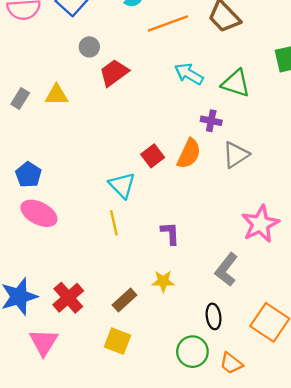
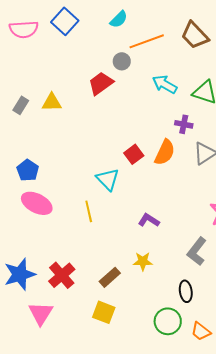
gray circle: (89, 47) -> (122, 61), moved
yellow line: (114, 223) -> (89, 211), moved
purple L-shape: (170, 233) -> (149, 220), turned -55

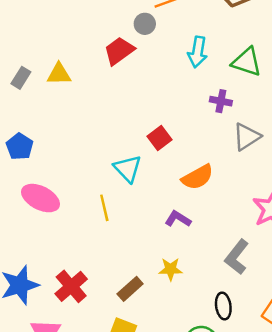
cyan arrow: (165, 84) -> (198, 52), turned -110
orange semicircle: (165, 152) -> (198, 177), moved, turned 36
blue pentagon: (28, 170) -> (20, 146), moved

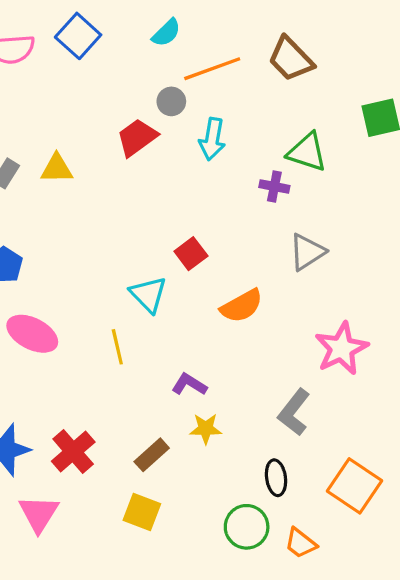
cyan arrow: (198, 52) -> (212, 139), moved
purple cross: (221, 101) -> (274, 187), moved
purple L-shape: (178, 219) -> (189, 384), moved

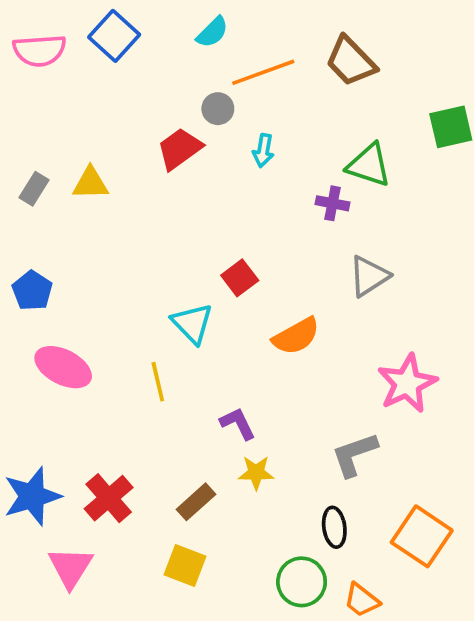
cyan arrow: (212, 139) -> (263, 151), size x0.7
purple L-shape: (189, 384) -> (238, 424), turned 32
gray L-shape: (294, 412) -> (354, 454), turned 33

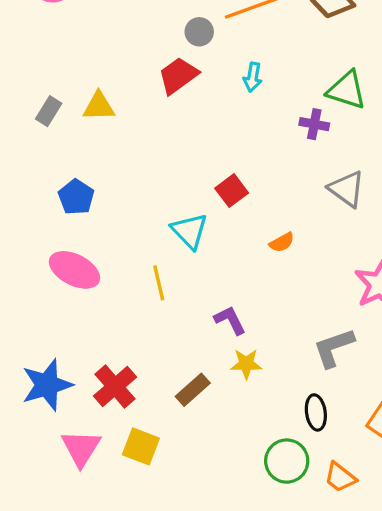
gray circle: (218, 109) -> (199, 32), moved
gray triangle: (369, 276) -> (347, 189), turned -51
blue pentagon: (32, 291) -> (76, 197), moved
orange semicircle: (296, 336) -> (282, 242), size x0.6
yellow square: (185, 565) -> (141, 446), moved

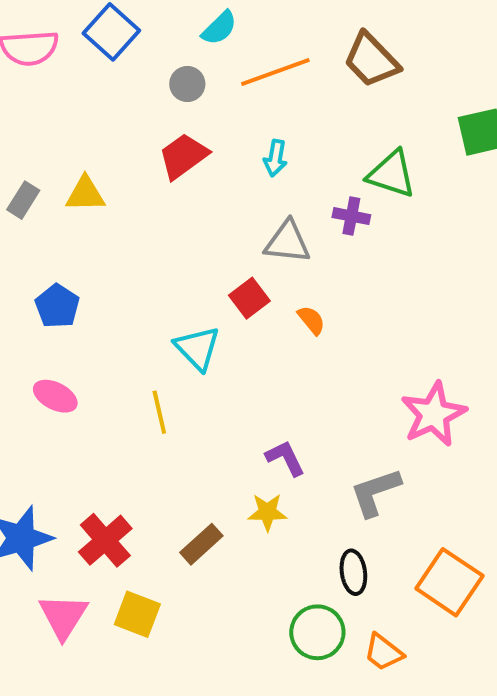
gray circle: (199, 32) -> (187, 84), moved
gray triangle: (347, 189) -> (287, 242), moved, turned -30
orange semicircle: (282, 242) -> (311, 320), moved, turned -100
pink ellipse: (75, 270) -> (55, 396), size x0.7
purple L-shape: (230, 320) -> (285, 458), moved

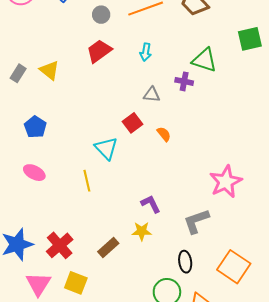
yellow triangle: (85, 194) -> (49, 70), turned 40
gray triangle: (287, 242) -> (152, 95), size x0.7

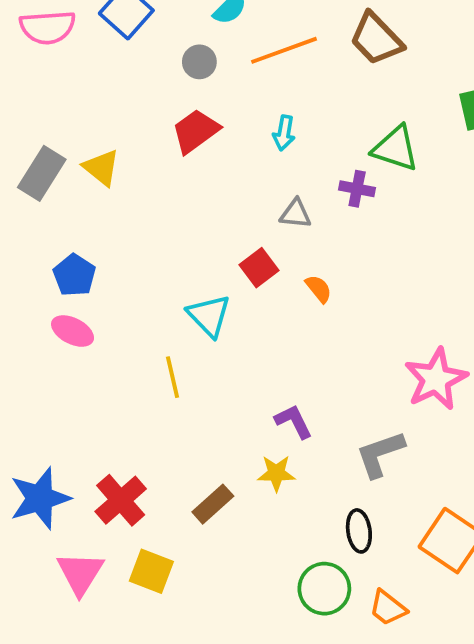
gray rectangle: (18, 73) -> (42, 173), size x1.5
pink ellipse: (34, 173) -> (73, 331), moved

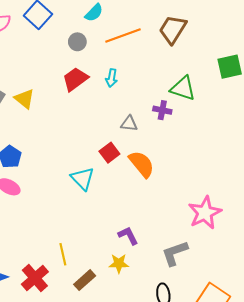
brown trapezoid: (376, 39) -> (173, 29), turned 76
cyan arrow: (284, 133) -> (112, 78), moved
orange semicircle: (319, 289) -> (142, 164), size x1.8
yellow line: (172, 377) -> (63, 254), moved

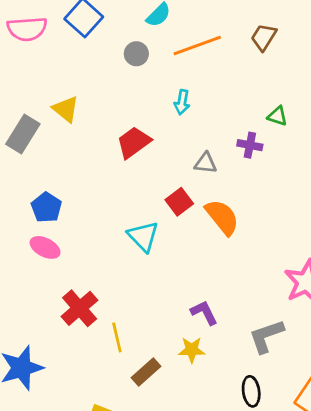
brown trapezoid: (173, 29) -> (264, 37), size x0.7
red trapezoid: (75, 79) -> (134, 142), moved
green triangle: (183, 88) -> (277, 116), size x0.6
yellow triangle: (25, 99) -> (66, 109), moved
red cross: (35, 278) -> (80, 308), moved

